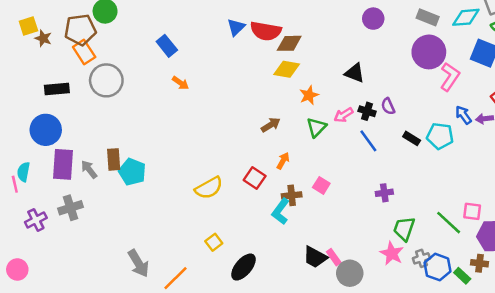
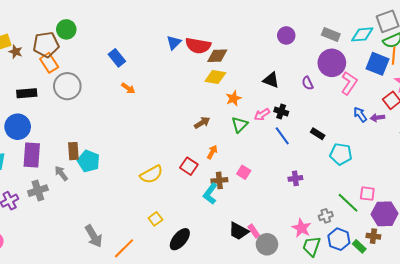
purple semicircle: (388, 106) -> (308, 83), moved
cyan pentagon: (440, 136) -> (341, 154), moved
gray arrow: (89, 169) -> (61, 173), moved
green trapezoid: (404, 229) -> (312, 246), moved
gray cross: (421, 258) -> (326, 216), moved

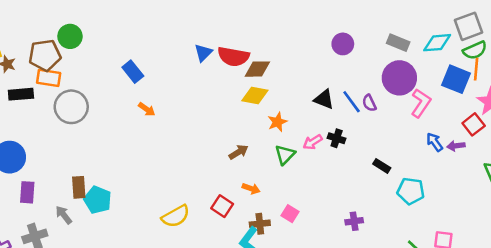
orange rectangle: (49, 63) -> (49, 78), turned -48
black rectangle: (27, 93) -> (21, 94), moved
blue line: (282, 136) -> (352, 102), moved
orange arrow: (212, 152) -> (251, 189), turned 80
purple rectangle: (32, 155) -> (27, 192), size x0.7

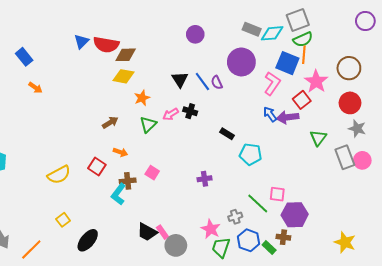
gray rectangle: (398, 43) -> (252, 29), moved
black triangle: (324, 99) -> (180, 79), turned 36
pink L-shape: (421, 103) -> (272, 84), moved
purple arrow: (456, 146) -> (287, 117), size x1.5

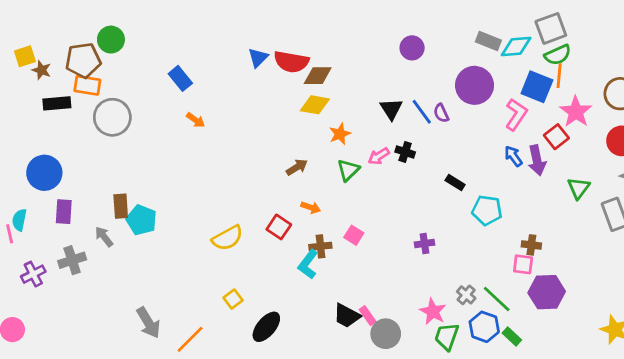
purple arrow: (287, 117) -> (537, 160), turned -95
green line: (258, 203) -> (497, 299), moved
gray cross: (235, 217) -> (466, 295), turned -32
brown cross: (283, 237) -> (531, 245), moved

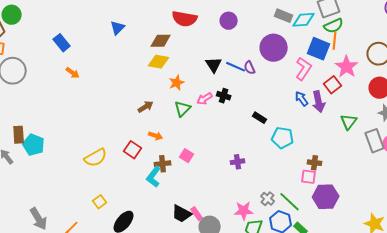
red semicircle: (291, 62) -> (185, 19), moved
blue line: (422, 112) -> (236, 67), turned -30
pink star: (433, 312) -> (244, 211), turned -30

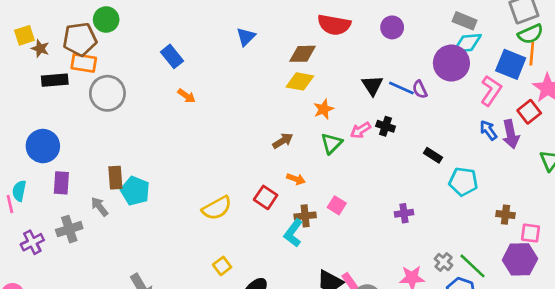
cyan diamond: (304, 20) -> (467, 43), moved
pink square: (309, 177) -> (530, 233), moved

